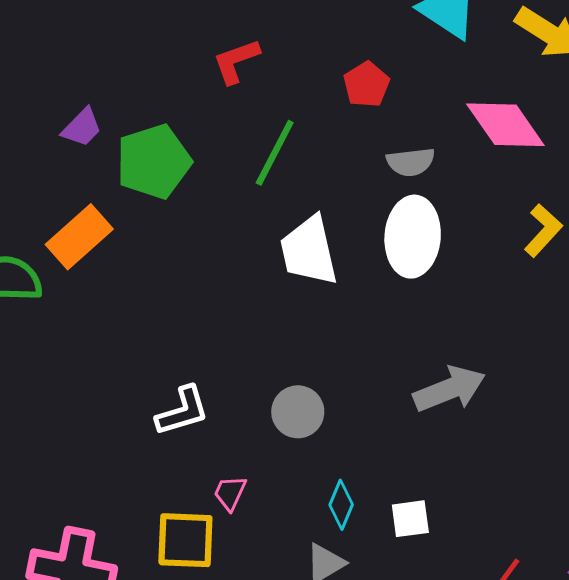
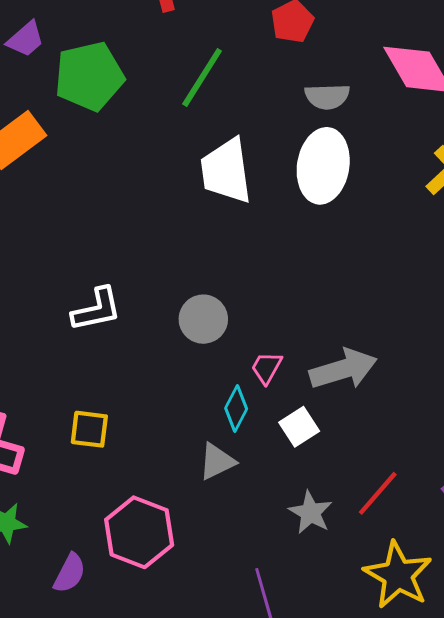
gray arrow: (449, 389) -> (343, 369), moved
pink trapezoid: (230, 493) -> (267, 368), moved
white square: (410, 519) -> (299, 427), turned -30
yellow square: (185, 540) -> (89, 429), size x0.7

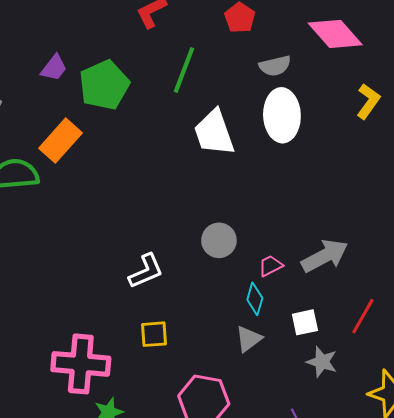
white L-shape: (97, 309) -> (146, 271), moved
pink trapezoid: (267, 368) -> (270, 266), turned 45
white square: (299, 427) -> (305, 322), moved, turned 32
red line: (378, 493) -> (363, 316), moved

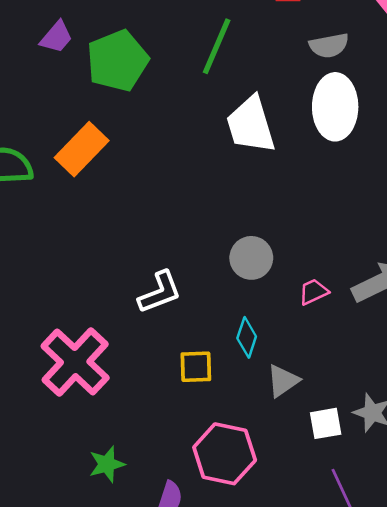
orange rectangle: (60, 141) -> (82, 149), moved
cyan diamond: (255, 299) -> (247, 337), moved
white square: (305, 322) -> (326, 423), moved
yellow square: (154, 334) -> (196, 367), moved
pink cross: (81, 364) -> (75, 362), moved, turned 36

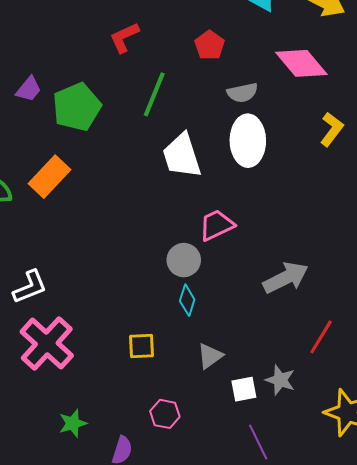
white L-shape: (160, 292) -> (30, 287), moved
pink trapezoid: (314, 292) -> (217, 225), moved, size x1.5
cyan diamond: (247, 337) -> (187, 300), moved
pink hexagon: (225, 454) -> (165, 414), size x0.6

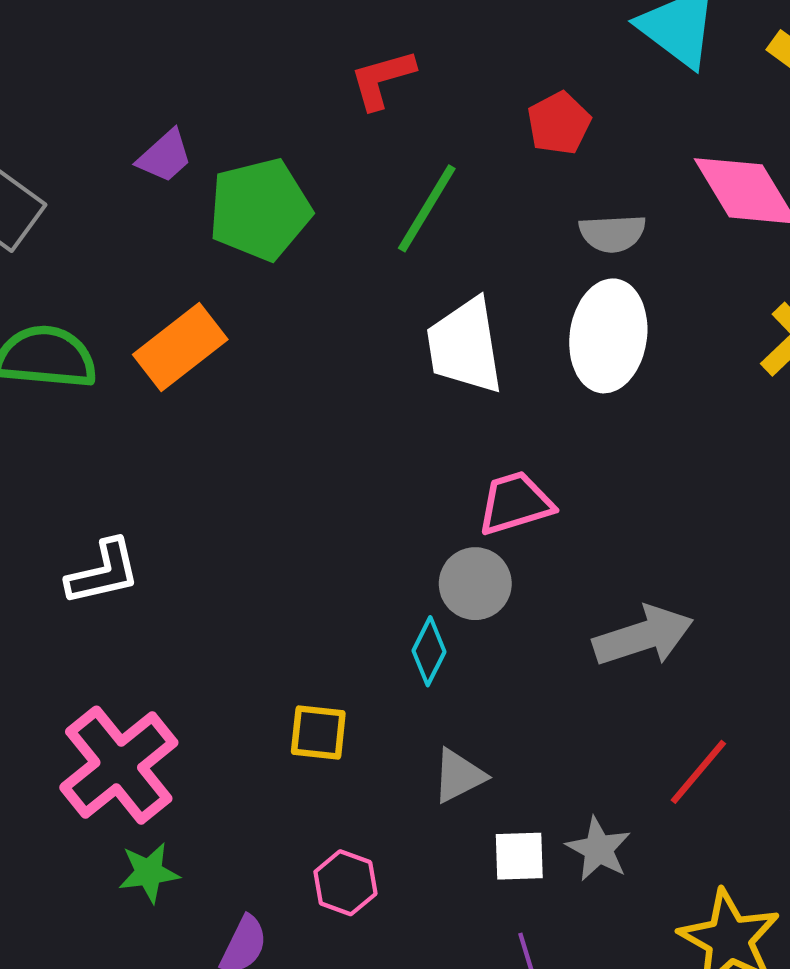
gray circle: (184, 260) -> (475, 584), moved
pink cross: (47, 344) -> (119, 765), moved

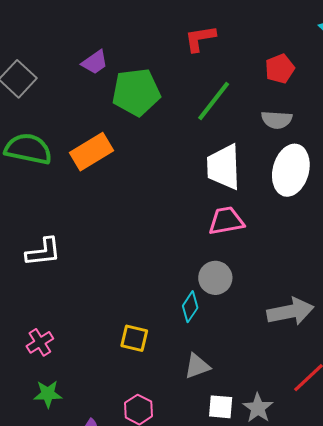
gray semicircle: (612, 233) -> (277, 120), moved
pink trapezoid: (515, 503) -> (226, 221), moved
pink cross: (119, 765) -> (40, 342), size x0.5

